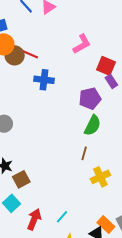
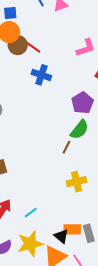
purple pentagon: (90, 99) -> (83, 103), turned -30
brown line: (84, 153) -> (66, 147), moved
orange rectangle: (106, 225) -> (72, 229), turned -54

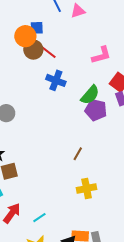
blue square: (10, 13) -> (37, 28), moved
purple pentagon: (83, 103) -> (96, 110), turned -30
green semicircle: (79, 130) -> (90, 95), moved

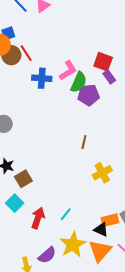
red line: (48, 52) -> (26, 53), turned 36
pink L-shape: (101, 55) -> (68, 71), moved

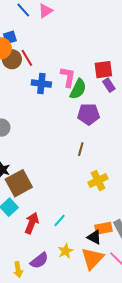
red square: (103, 62) -> (103, 70), turned -30
pink L-shape: (68, 71) -> (68, 77), turned -50
purple pentagon: (89, 95) -> (89, 114), moved
brown square: (23, 179) -> (19, 183), size x1.5
yellow star: (73, 245) -> (66, 251), size x0.6

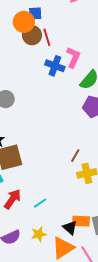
pink L-shape: (68, 77) -> (73, 57), moved
brown line: (81, 149) -> (75, 156), moved

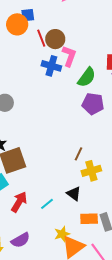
brown circle: (32, 35) -> (55, 39), moved
black triangle: (70, 228) -> (74, 194), moved
yellow star: (39, 234) -> (62, 234), moved

